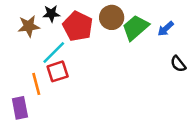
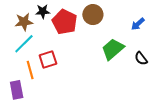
green trapezoid: (135, 27) -> (113, 49), moved
cyan line: (54, 53) -> (24, 44), moved
black semicircle: (178, 64) -> (141, 58), moved

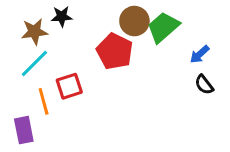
red pentagon: (65, 22) -> (115, 51), moved
blue arrow: (138, 24) -> (200, 54), moved
green trapezoid: (113, 49) -> (163, 27), moved

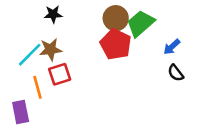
brown star: (34, 32) -> (51, 49), moved
red pentagon: (115, 51) -> (116, 44), moved

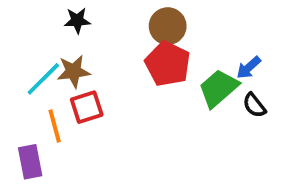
green trapezoid: (140, 23) -> (219, 88), moved

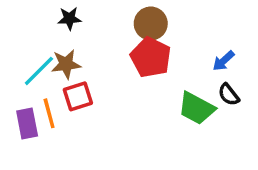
green trapezoid: (219, 88) -> (196, 108), moved, turned -111
purple rectangle: (30, 162) -> (27, 123), moved

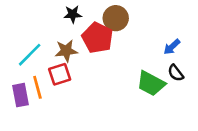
black star: (69, 18) -> (73, 14), moved
red pentagon: (151, 57) -> (97, 38), moved
brown star: (66, 64) -> (66, 51), moved

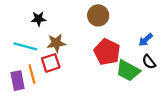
black star: (73, 14) -> (39, 19), moved
red pentagon: (97, 38) -> (107, 52), moved
cyan line: (30, 55) -> (25, 46), turned 60

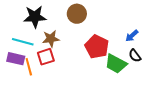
brown circle: (98, 15) -> (77, 14), moved
black star: (39, 19) -> (35, 17), size x1.6
purple rectangle: (18, 81) -> (16, 59), moved, turned -66

